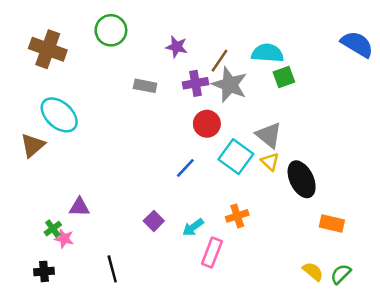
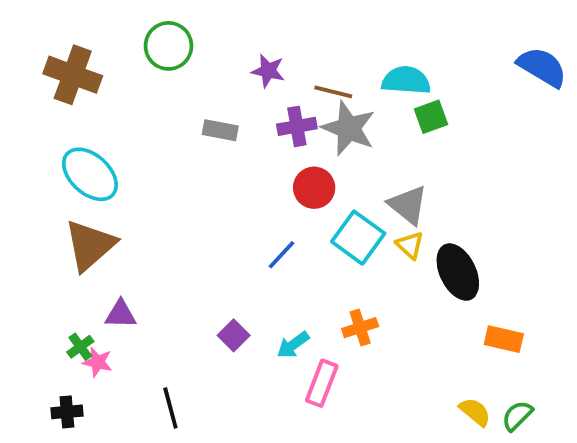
brown line: (220, 61) -> (333, 92), turned 70
brown triangle: (33, 145) -> (90, 245), moved, size x1.4

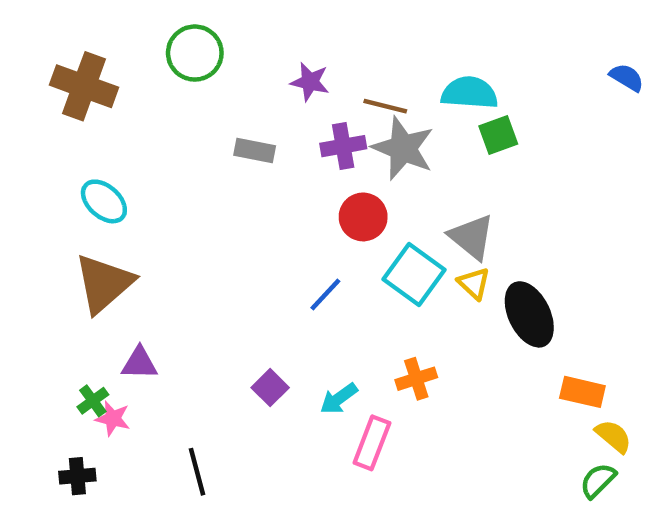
blue semicircle: (542, 67) -> (627, 77), size x0.6
cyan ellipse: (90, 174) -> (104, 201), size x0.7
yellow semicircle: (475, 412) -> (613, 436), moved

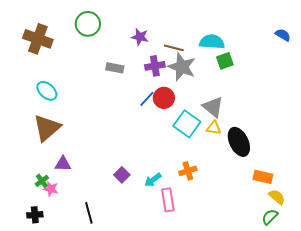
yellow triangle: (474, 283) -> (214, 128), turned -35
blue line: (325, 294) -> (147, 99), moved
pink rectangle: (372, 443) -> (168, 200), turned -30

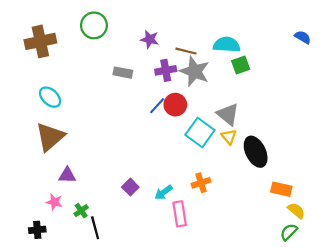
brown cross: (38, 39) -> (40, 41), turned -32
yellow triangle: (214, 128) -> (229, 137), turned 42
green cross: (42, 181) -> (81, 211), moved

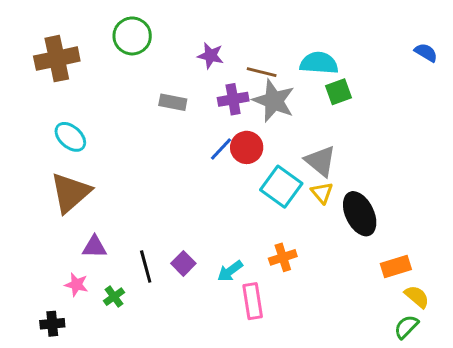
orange rectangle: (281, 189) -> (396, 266), turned -30
black line: (95, 228) -> (146, 266), moved

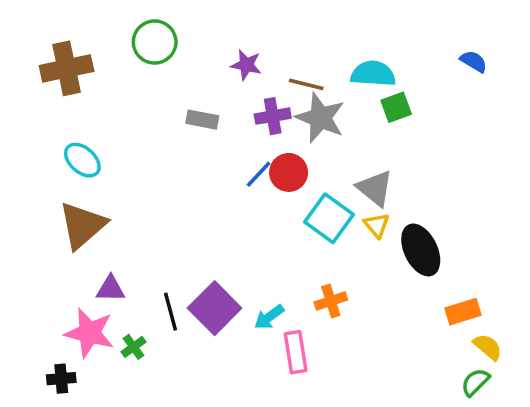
blue semicircle: (426, 53) -> (474, 61), moved
purple square: (183, 263) -> (215, 308), size x1.8
pink star: (76, 285) -> (89, 333), size x1.8

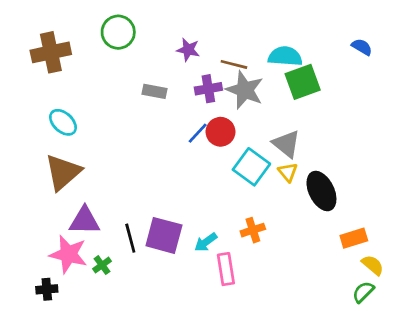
green square: (396, 107) -> (303, 82), size x1.5
purple triangle: (111, 289) -> (85, 221), size x1.4
purple square: (215, 308) -> (164, 235), turned -30

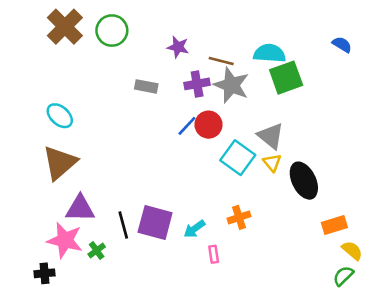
brown cross: (51, 52) -> (65, 27), moved, turned -33
pink rectangle: (226, 269) -> (214, 254), size x0.6

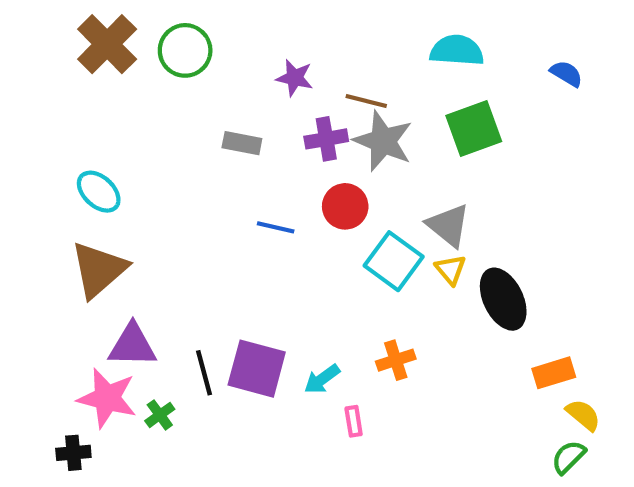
cyan semicircle: (270, 53) -> (457, 50), moved
blue line: (187, 126) -> (276, 227), moved, turned 60

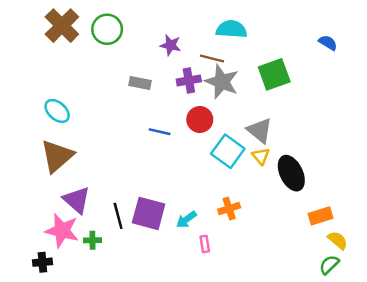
cyan semicircle: (457, 50) -> (232, 29), moved
purple triangle: (132, 345) -> (77, 200), turned 40
green cross: (160, 415) -> (92, 240), turned 35

